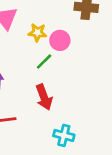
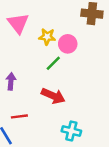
red arrow: (44, 97) -> (53, 96), turned -45

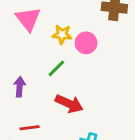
green line: (53, 63) -> (56, 68), moved

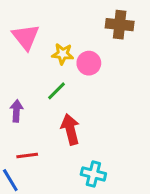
red arrow: (69, 104) -> (70, 129), turned -128

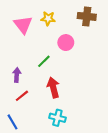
yellow star: (63, 54) -> (48, 19), moved
red line: (27, 156) -> (22, 96), moved, turned -32
cyan cross: (93, 174) -> (57, 118), moved

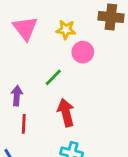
yellow star: (48, 19) -> (66, 30), moved
red line: (22, 96) -> (24, 124), turned -48

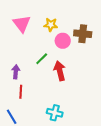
brown cross: (111, 17) -> (83, 34), moved
red arrow: (66, 113) -> (60, 71), moved

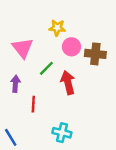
pink triangle: (22, 24) -> (23, 48), moved
brown cross: (83, 34) -> (95, 54), moved
red line: (21, 92) -> (33, 104), moved

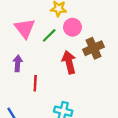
brown cross: (95, 54) -> (93, 48), moved, turned -30
green line: (46, 68) -> (49, 35), moved

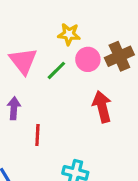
brown cross: (93, 48) -> (119, 56), moved
red arrow: (69, 62) -> (102, 107), moved

